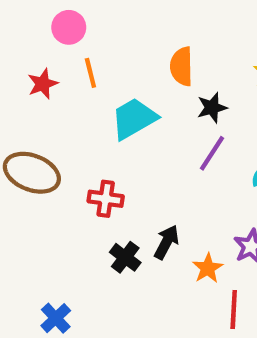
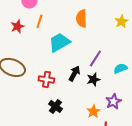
orange line: (90, 73) -> (39, 21), turned 32
black star: (212, 108) -> (93, 79), moved
black arrow: (166, 242) -> (74, 73), moved

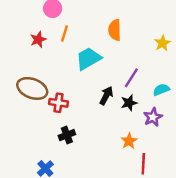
yellow star: (121, 21) -> (162, 43), moved
red cross: (46, 79) -> (59, 103), moved
purple star: (113, 101) -> (153, 117), moved
black cross: (55, 106) -> (67, 135), moved, turned 32

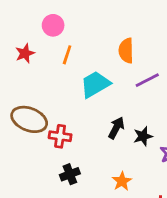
red star: (38, 39) -> (25, 53), moved
purple line: (131, 78) -> (147, 80), moved, turned 30
orange star: (129, 141) -> (122, 181), moved

